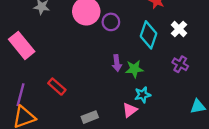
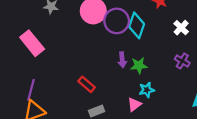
purple circle: (111, 22) -> (117, 21), size x1.5
cyan diamond: (148, 35) -> (137, 25), moved
red rectangle: (57, 87) -> (87, 84), moved

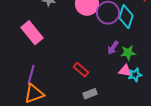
purple arrow: (122, 60) -> (113, 48), turned 40
pink triangle: (134, 104) -> (125, 71), moved, turned 48

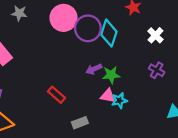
purple arrow: (113, 48) -> (94, 69), turned 32
gray rectangle: (90, 94) -> (80, 123), moved

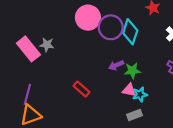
gray star: (19, 13) -> (47, 45), moved
gray rectangle: (80, 123) -> (135, 115), moved

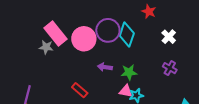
pink circle: (88, 18) -> (84, 39), moved
pink rectangle: (28, 49) -> (56, 34), moved
purple arrow: (116, 65) -> (105, 67), moved, turned 32

